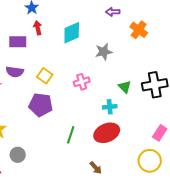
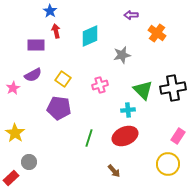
purple semicircle: (15, 72) -> (33, 75), turned -36
green triangle: (125, 87) -> (143, 90), size x1.5
gray circle: (18, 155) -> (29, 162), moved

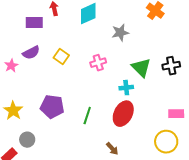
black cross: (173, 88) -> (171, 66), size x0.7
purple pentagon: (59, 108) -> (52, 107), moved
red ellipse: (125, 136) -> (123, 114), turned -40
pink rectangle: (178, 136) -> (176, 114), turned 56

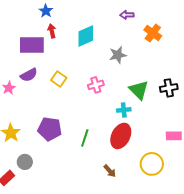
purple rectangle: (34, 23) -> (32, 45), size x1.4
yellow circle: (166, 142) -> (152, 164), moved

